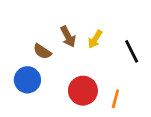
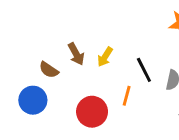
orange line: (115, 99) -> (127, 96), moved

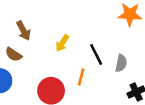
brown arrow: (76, 54) -> (23, 31), moved

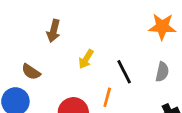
brown arrow: (23, 31) -> (54, 31), moved, turned 42
gray semicircle: (121, 63) -> (162, 72), moved

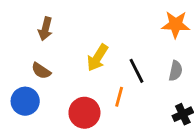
brown arrow: (54, 31) -> (45, 29), moved
yellow arrow: (86, 59) -> (97, 58), size x1.4

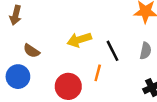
brown arrow: (45, 29) -> (15, 15), moved
yellow arrow: (97, 58) -> (79, 40), turned 40

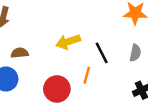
brown semicircle: (31, 51) -> (20, 53), turned 140

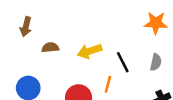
brown semicircle: (20, 53) -> (50, 47), moved

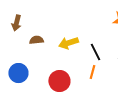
orange line: (108, 84) -> (92, 72), moved

